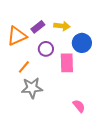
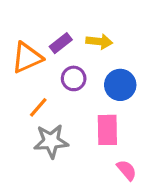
blue circle: (82, 43) -> (120, 85), moved
pink rectangle: (67, 63) -> (107, 130), moved

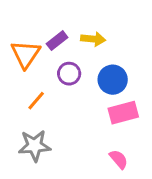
orange triangle: (27, 58) -> (26, 54), turned -32
pink rectangle: (107, 130) -> (123, 113), moved, turned 76
gray star: (51, 141) -> (35, 146), moved

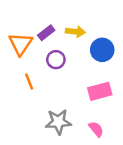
blue circle: (113, 80) -> (102, 50), moved
orange line: (36, 101) -> (29, 82), turned -63
gray star: (35, 146) -> (58, 122), moved

